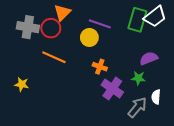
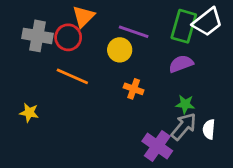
purple semicircle: (149, 58) -> (181, 64), moved
purple cross: (112, 89) -> (157, 146), moved
gray arrow: (137, 107) -> (184, 126), moved

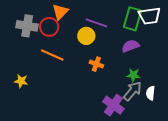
white trapezoid: (207, 22) -> (149, 16), turned 30

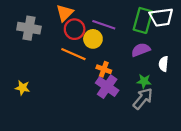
red circle: (49, 27) -> (75, 29), moved
orange line: (52, 55) -> (73, 54), moved
white semicircle: (150, 93) -> (163, 64), moved
purple cross: (113, 105) -> (107, 87), moved

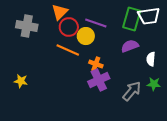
green star: (144, 81) -> (154, 84), moved
purple cross: (107, 87) -> (99, 80), turned 30

